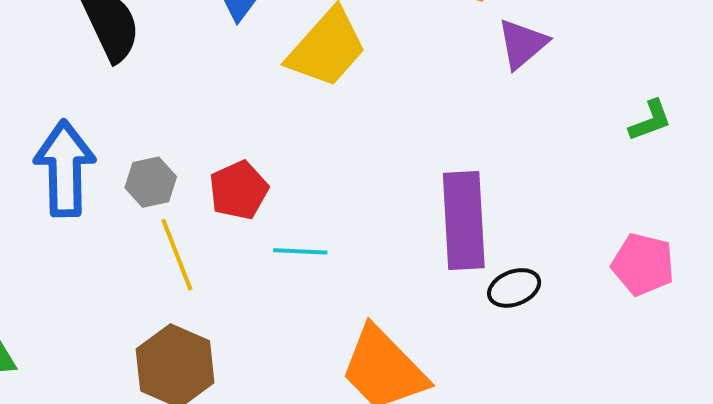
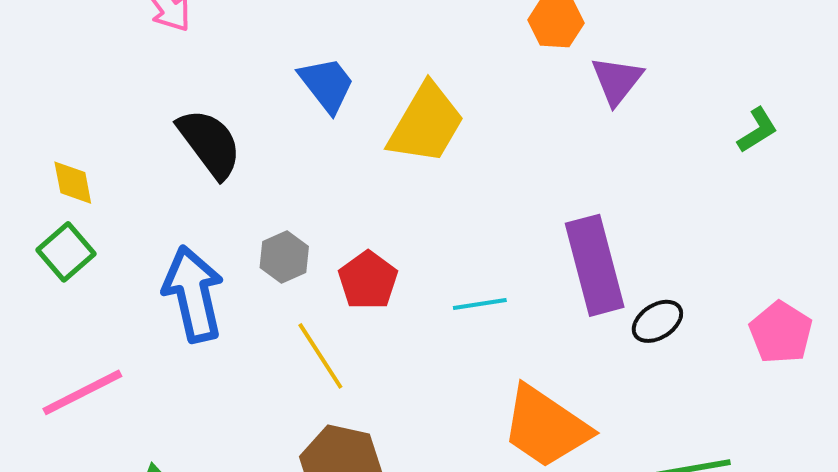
gray hexagon: (151, 182) -> (284, 257), moved
cyan line: (300, 251) -> (480, 304), moved
pink pentagon: (643, 264) -> (781, 332), moved, turned 30

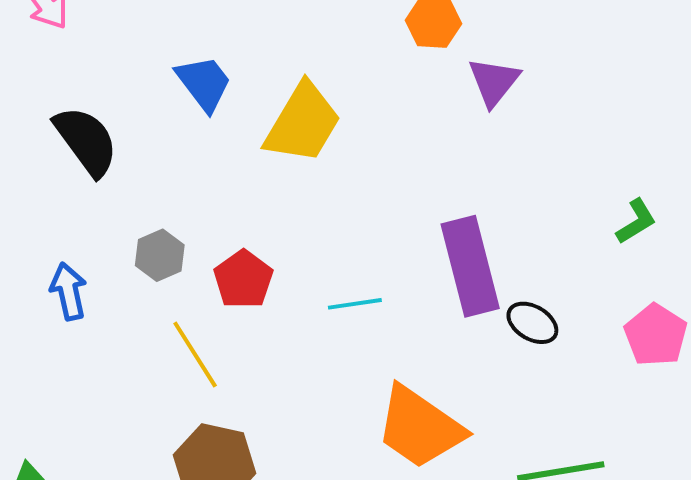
green L-shape: (757, 130) -> (636, 221), moved
blue arrow: (193, 294) -> (69, 291), size x0.6
black ellipse: (657, 321) -> (532, 323), turned 63

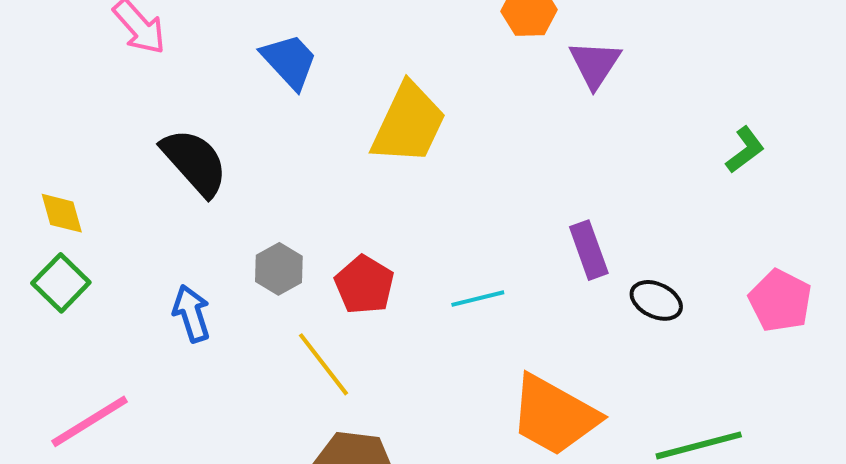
blue trapezoid: (204, 83) -> (289, 61), moved
green L-shape: (636, 221) -> (745, 150), moved
purple rectangle: (470, 266) -> (589, 250), size x0.6

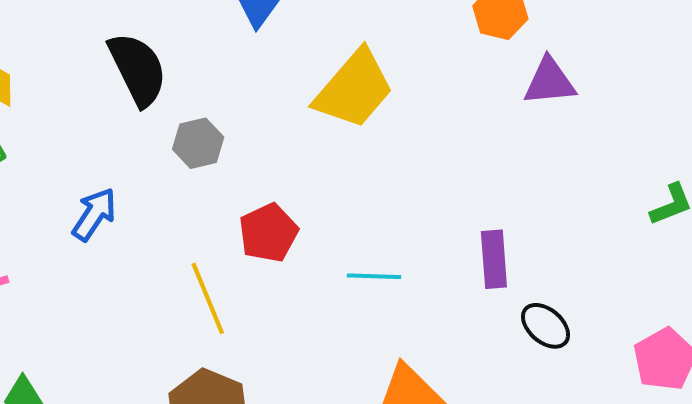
purple triangle: (595, 64) -> (549, 82), turned 36
gray hexagon: (279, 269) -> (198, 143), moved
blue arrow: (192, 314) -> (94, 214), turned 36

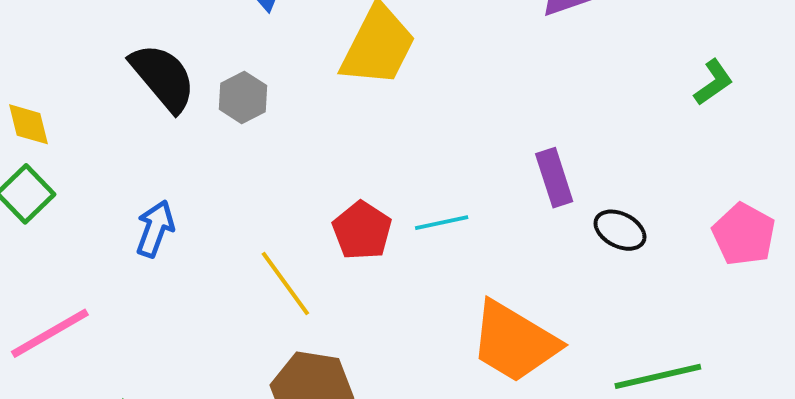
gray hexagon: (198, 143) -> (243, 97), moved
red pentagon: (268, 233) -> (362, 231), moved

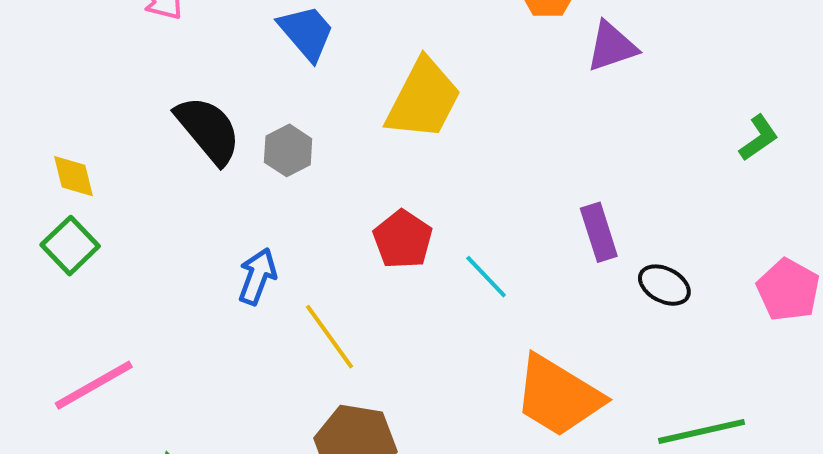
cyan line: (442, 223) -> (486, 277), turned 58
blue arrow: (155, 229) -> (257, 276), moved
red pentagon: (362, 231) -> (403, 239), moved

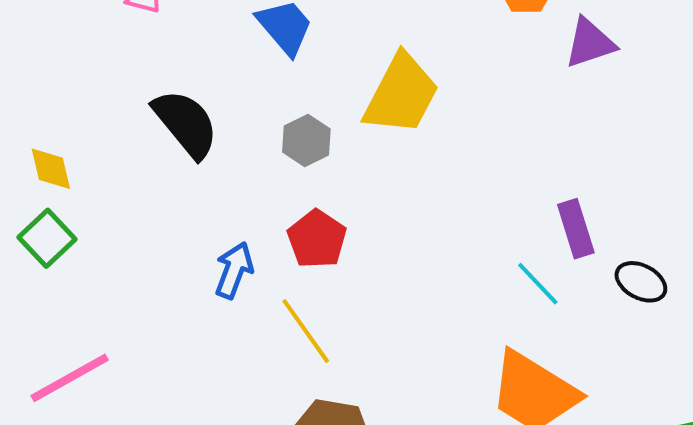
gray hexagon: (288, 150) -> (306, 141), moved
red pentagon: (403, 239) -> (317, 239), moved
cyan line: (486, 277) -> (538, 284), moved

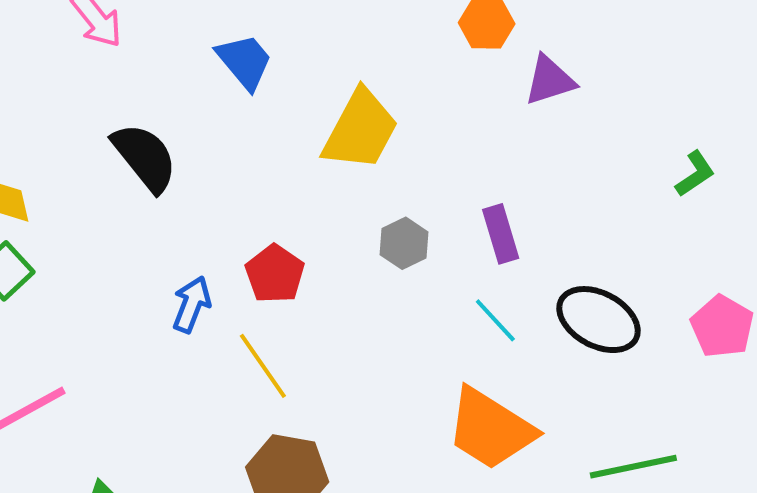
gray hexagon: (306, 141) -> (404, 243), moved
purple rectangle: (576, 229) -> (501, 234), moved
black ellipse: (641, 282) -> (599, 320), size x1.6

